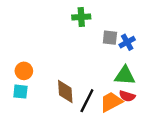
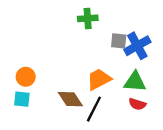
blue cross: (127, 42) -> (137, 46), size x1.5
brown diamond: (65, 92) -> (70, 99), turned -30
orange trapezoid: (111, 102) -> (99, 79), moved

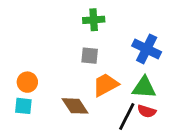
gray square: (119, 41) -> (90, 56), moved
blue cross: (137, 46) -> (147, 49), turned -35
black line: (94, 109) -> (127, 117), moved

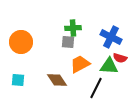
green cross: (94, 20) -> (73, 28), moved
orange circle: (27, 82) -> (21, 42), moved, size x1.5
red semicircle: (147, 111) -> (120, 58), moved

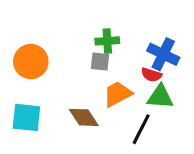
red semicircle: (120, 58) -> (151, 75), moved
cyan square: (18, 80) -> (26, 117), size x1.5

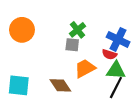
green cross: (107, 41) -> (77, 30), turned -35
orange circle: (31, 62) -> (22, 30), moved
black line: (141, 129) -> (116, 87), moved

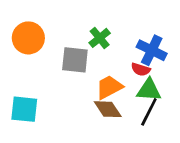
gray square: (72, 45) -> (75, 60), moved, size x1.5
brown diamond: (60, 85) -> (108, 109), moved

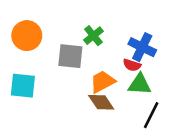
cyan square: (24, 109) -> (23, 86), moved
black line: (149, 112) -> (151, 115), moved

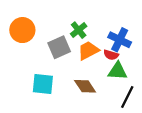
gray square: (70, 56) -> (59, 47), turned -30
orange trapezoid: (102, 82) -> (88, 51), moved
cyan square: (23, 86) -> (43, 84), moved

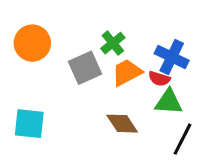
cyan square: (43, 84) -> (29, 124), moved

